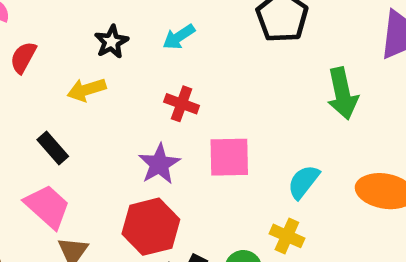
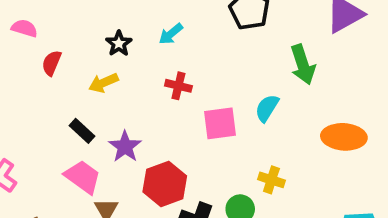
purple star: (159, 164) -> (125, 147), moved
cyan semicircle: (303, 182) -> (267, 108), moved

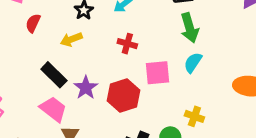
green arrow: (303, 65) -> (190, 28), moved
black rectangle: (82, 131) -> (54, 75), size x1.4
red hexagon: (165, 184) -> (124, 96), moved

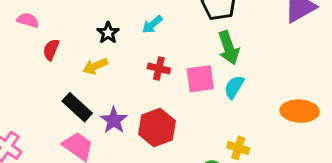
pink square: (157, 73) -> (200, 79), moved

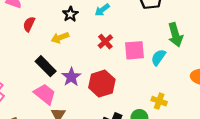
green arrow: (229, 48) -> (175, 35), moved
red cross: (159, 68) -> (105, 42), turned 32

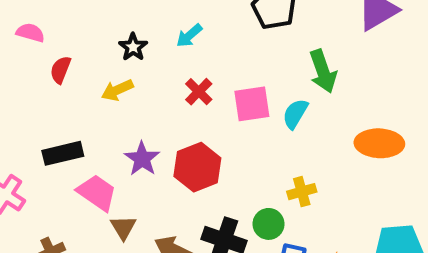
black rectangle: (46, 66) -> (63, 153), moved, turned -55
yellow cross: (159, 101) -> (302, 192), turned -32

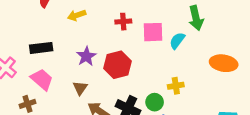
red cross: (199, 92) -> (123, 22), turned 35
pink trapezoid: (97, 193) -> (42, 79), moved
brown triangle: (123, 228) -> (80, 88), moved

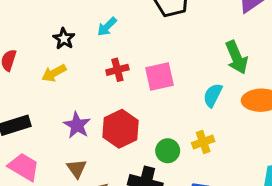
green arrow: (196, 18) -> (237, 57), moved
cyan semicircle: (177, 41) -> (213, 95), moved
green circle: (155, 102) -> (168, 151), moved

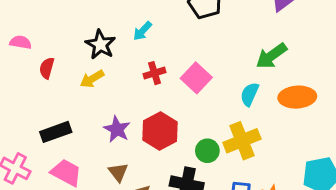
black star: (64, 39) -> (100, 45), size x1.4
green arrow: (237, 57) -> (271, 56), turned 80
pink square: (159, 76) -> (196, 78), turned -32
yellow cross: (203, 142) -> (242, 141), size x1.6

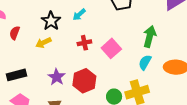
green arrow: (271, 56) -> (150, 36), moved, turned 135

